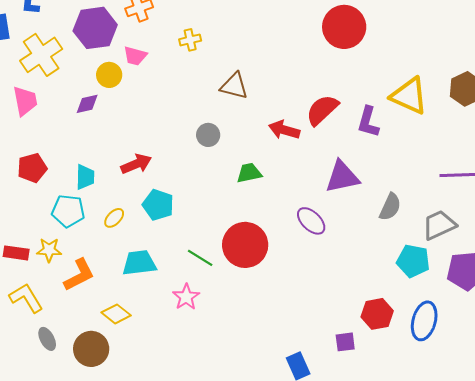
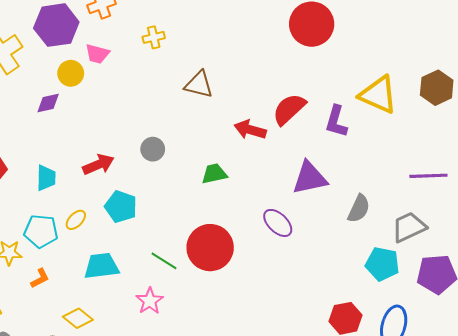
gray circle: (208, 135) -> (153, 149), moved
cyan pentagon: (68, 211) -> (41, 231), moved
orange L-shape: (79, 275) -> (40, 278), size x0.6

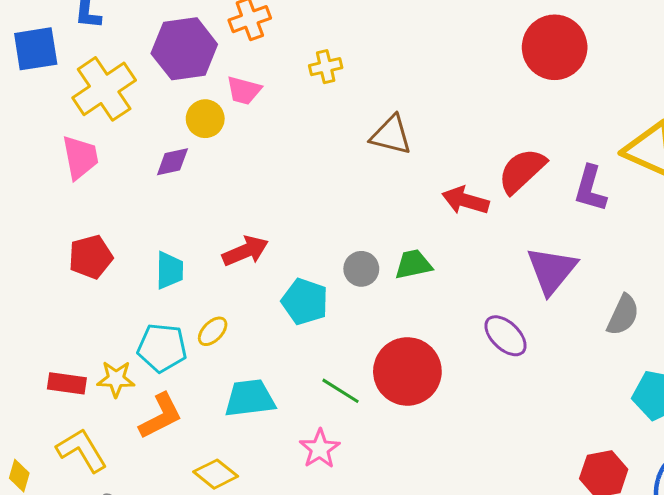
gray circle: (153, 149) -> (361, 269), moved
purple triangle: (310, 178) -> (552, 270), turned -39
cyan pentagon: (121, 207) -> (305, 302), moved
orange L-shape: (40, 278) -> (161, 416), size x1.6

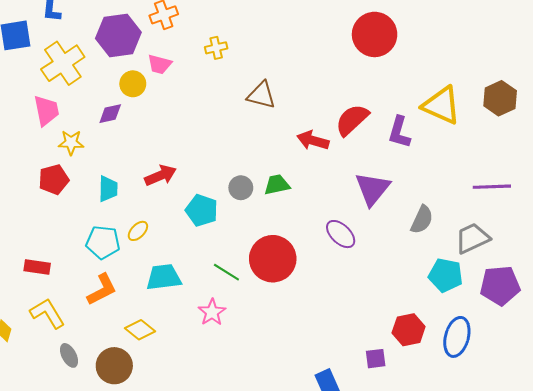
yellow star: (116, 379) -> (71, 142), moved

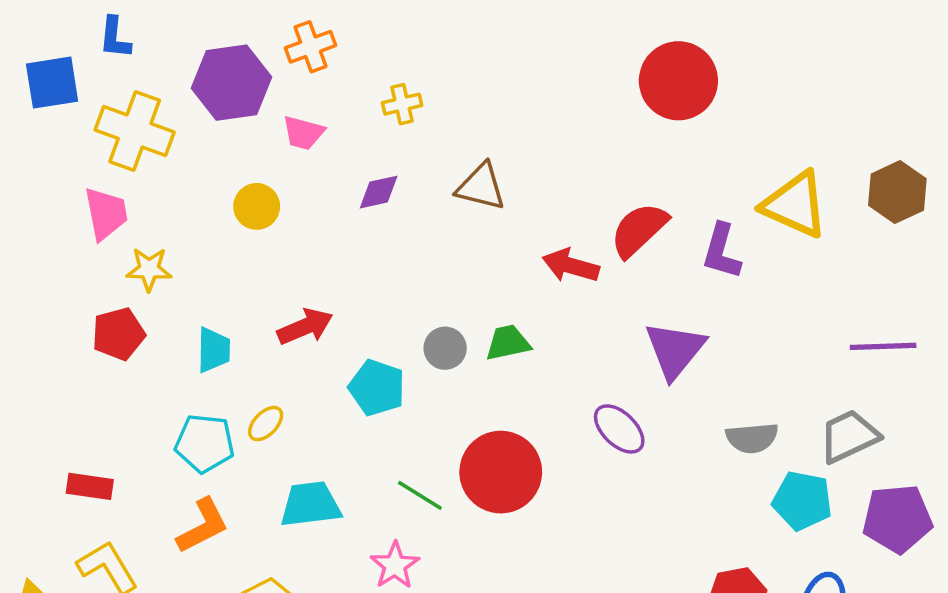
yellow cross: (63, 63) -> (135, 131), turned -36
yellow circle: (133, 84) -> (257, 206), moved
purple diamond: (110, 114) -> (379, 192), moved
gray semicircle: (422, 220) -> (752, 438), moved, turned 60

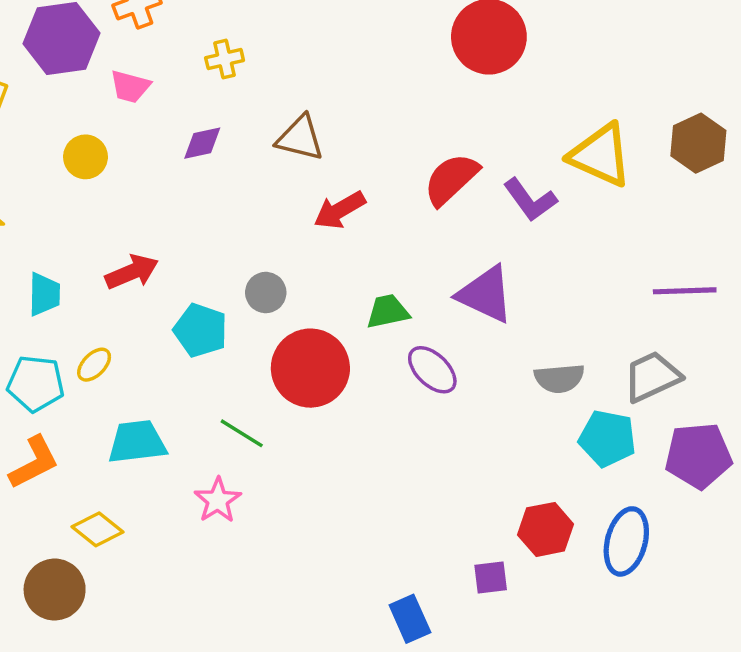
purple L-shape: (722, 251) -> (530, 200), turned -52
red arrow: (571, 266) -> (340, 210), moved, turned -46
green trapezoid: (508, 343) -> (388, 311), moved
purple triangle: (675, 350) -> (486, 294), turned -44
red circle: (501, 472) -> (310, 368), moved

